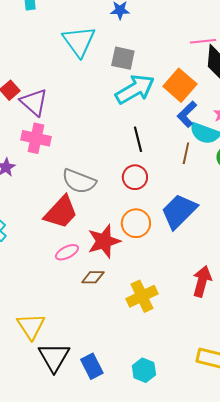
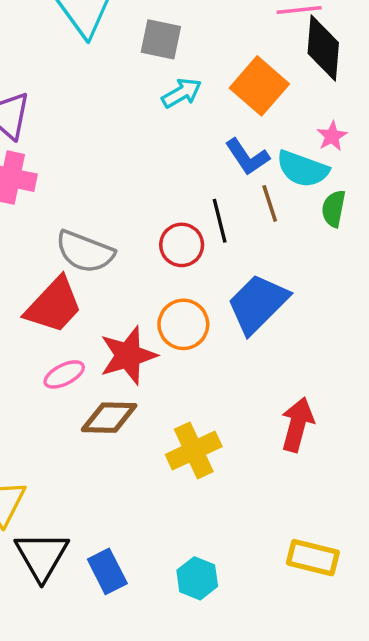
cyan arrow: (135, 89) -> (182, 93), size x0.6
blue L-shape: (187, 114) -> (247, 157), moved, turned -80
black line: (138, 139) -> (220, 221), moved
brown line: (186, 153) -> (270, 203), turned -30
brown diamond: (93, 277) -> (109, 418), size x1.4

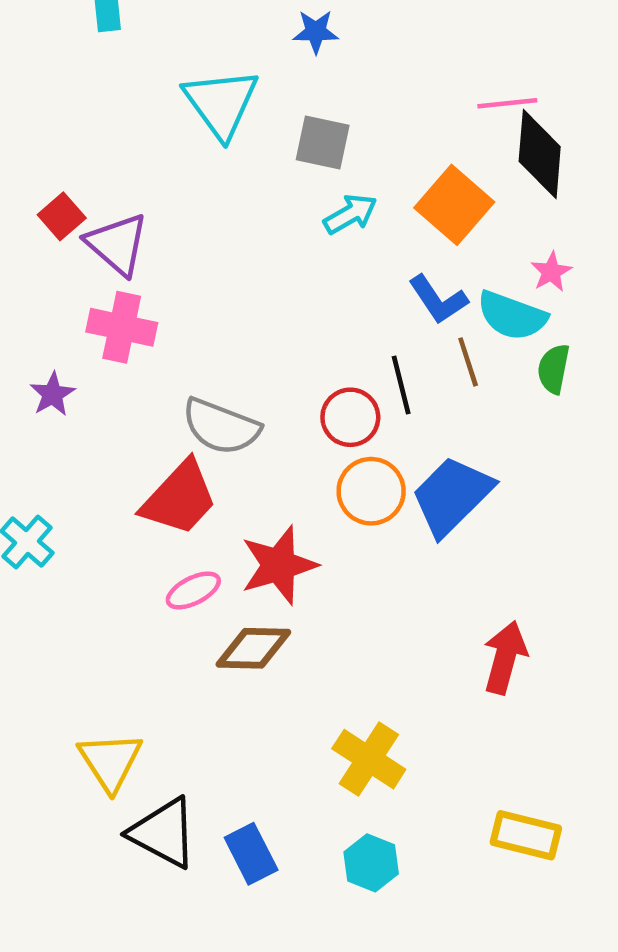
orange circle: (183, 324) -> (371, 491), moved
yellow cross: (194, 450) -> (369, 759), moved, turned -32
black triangle: (42, 556) -> (163, 833), turned -32

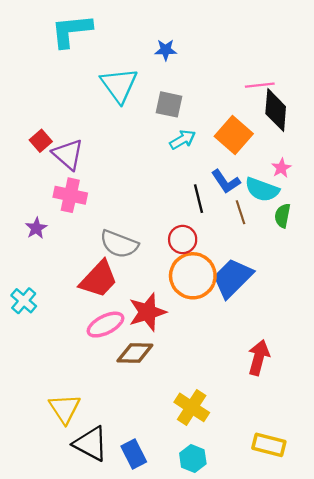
black line: (401, 385) -> (199, 199), moved
orange circle: (371, 491) -> (193, 276), size x1.4
pink ellipse: (193, 590) -> (105, 325), size x1.4

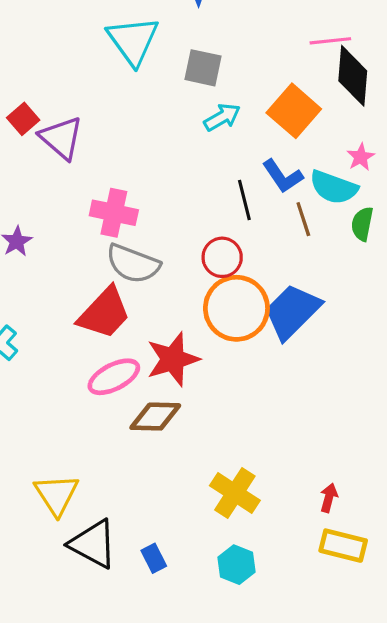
pink cross: (70, 195) -> (114, 213), moved
red arrow: (259, 357) -> (329, 498), moved, size x0.6
blue rectangle: (134, 454) -> (154, 558), size x0.7

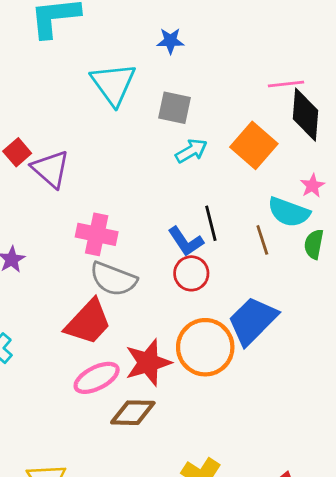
blue L-shape: (283, 176) -> (186, 241), moved
orange circle: (236, 308) -> (205, 347), moved

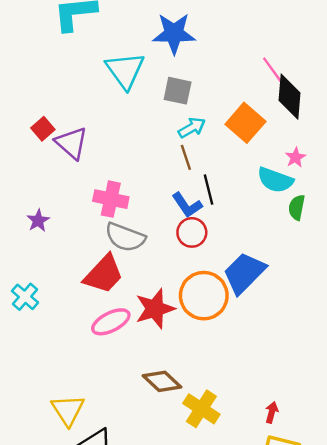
blue star: (170, 41) -> (174, 33), size x1.8
pink line: (286, 84) -> (273, 70), turned 60
brown line: (262, 240) -> (186, 157), moved
brown diamond: (133, 413) -> (162, 381), moved, turned 42

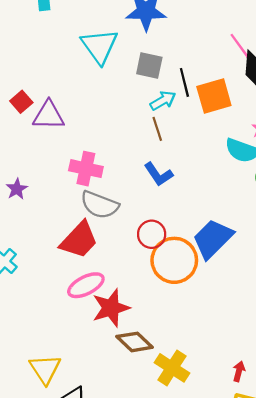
orange square: (245, 123) -> (214, 96), turned 33
purple triangle: (71, 143) -> (49, 115), turned -40
black line: (209, 190) -> (184, 82), moved
red circle: (192, 232) -> (152, 234), moved
red star: (155, 309) -> (111, 308), moved

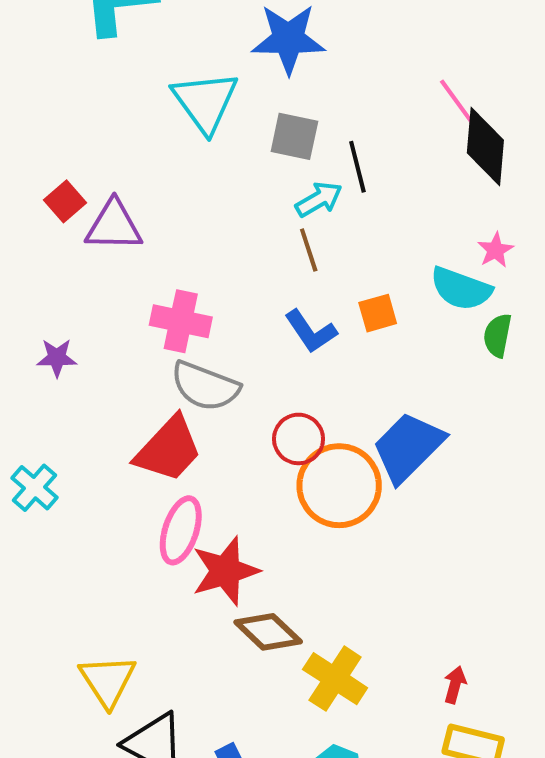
orange square: (214, 96) -> (378, 313), moved, size x0.6
purple star: (17, 189) -> (57, 358), turned 30
pink ellipse: (86, 285) -> (181, 530), turned -45

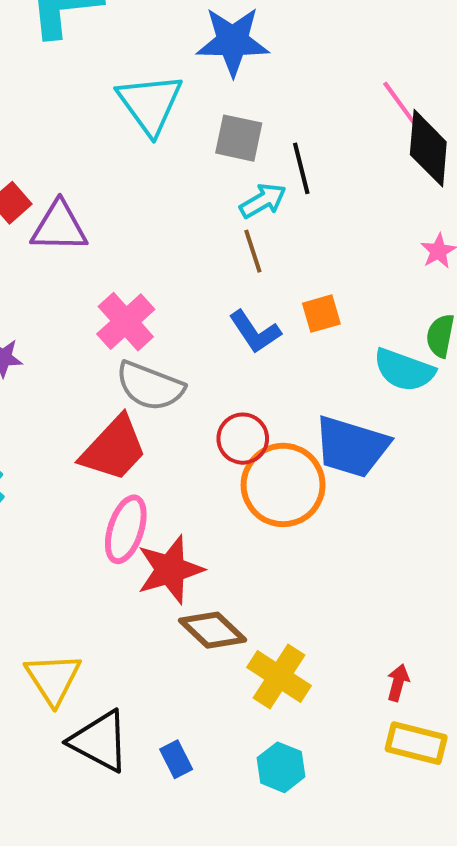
cyan semicircle: (461, 289) -> (404, 370), moved
pink cross: (181, 321) -> (126, 322), turned 36
blue trapezoid: (408, 447) -> (352, 447), turned -118

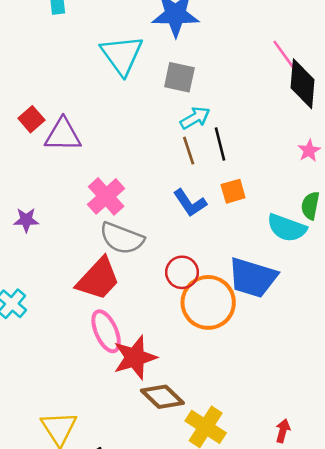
black line: (301, 168) -> (220, 144), moved
pink ellipse: (126, 529) -> (106, 331), turned -42

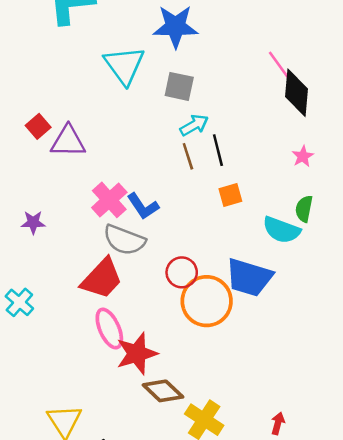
blue L-shape: (190, 203) -> (143, 206), moved

